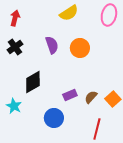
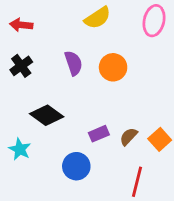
red arrow: (15, 18) -> (21, 25), turned -98
black diamond: (33, 82) -> (47, 115), turned 65

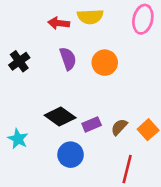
yellow semicircle: (97, 18) -> (90, 17), turned 30
red arrow: (21, 25) -> (59, 23), moved
black diamond: (47, 115) -> (60, 117), moved

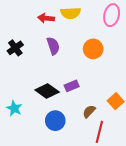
orange circle: (105, 63) -> (93, 49), moved
purple rectangle: (92, 124) -> (72, 86), moved
brown semicircle: (119, 127) -> (89, 111), moved

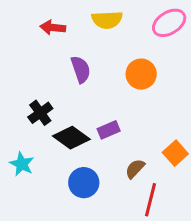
pink ellipse: (112, 15) -> (169, 23), turned 45
red arrow: (46, 18) -> (53, 28), moved
black cross: (15, 48) -> (40, 113), moved

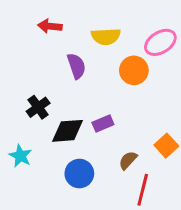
yellow semicircle: (107, 20) -> (106, 36), moved
pink ellipse: (169, 23) -> (160, 42), moved
black diamond: (71, 138) -> (68, 131), turned -40

